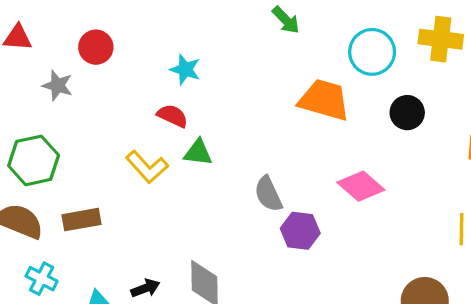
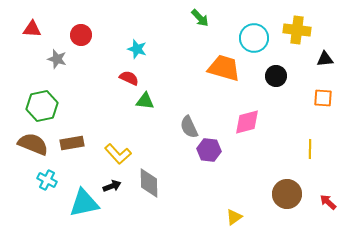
yellow L-shape: (147, 167) -> (118, 154), moved
pink diamond: (361, 186) -> (247, 122), turned -56

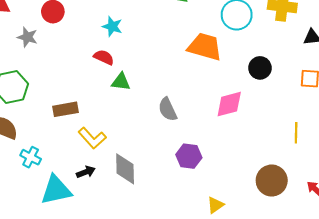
black circle: (276, 76) -> (260, 68), moved
brown rectangle: (72, 143) -> (66, 109), moved
purple hexagon: (209, 150) -> (189, 156), moved
cyan cross: (47, 180) -> (31, 157), moved

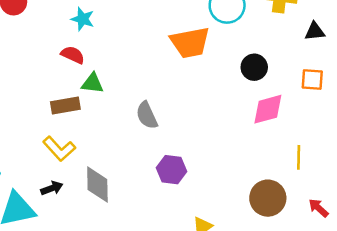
orange trapezoid: (205, 47) -> (190, 43), turned 153
pink diamond: (229, 104) -> (268, 109), moved
brown rectangle: (66, 109) -> (65, 105), moved
yellow line: (296, 133) -> (299, 157), moved

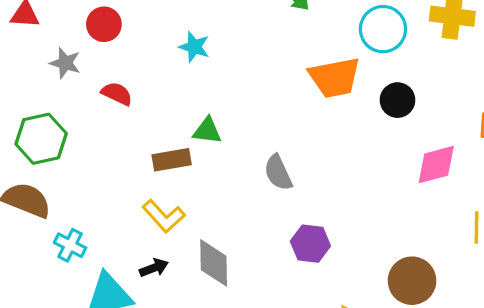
red semicircle: (73, 55) -> (117, 94), moved
black circle: (254, 67) -> (397, 100), moved
brown circle: (268, 198) -> (412, 281), moved

